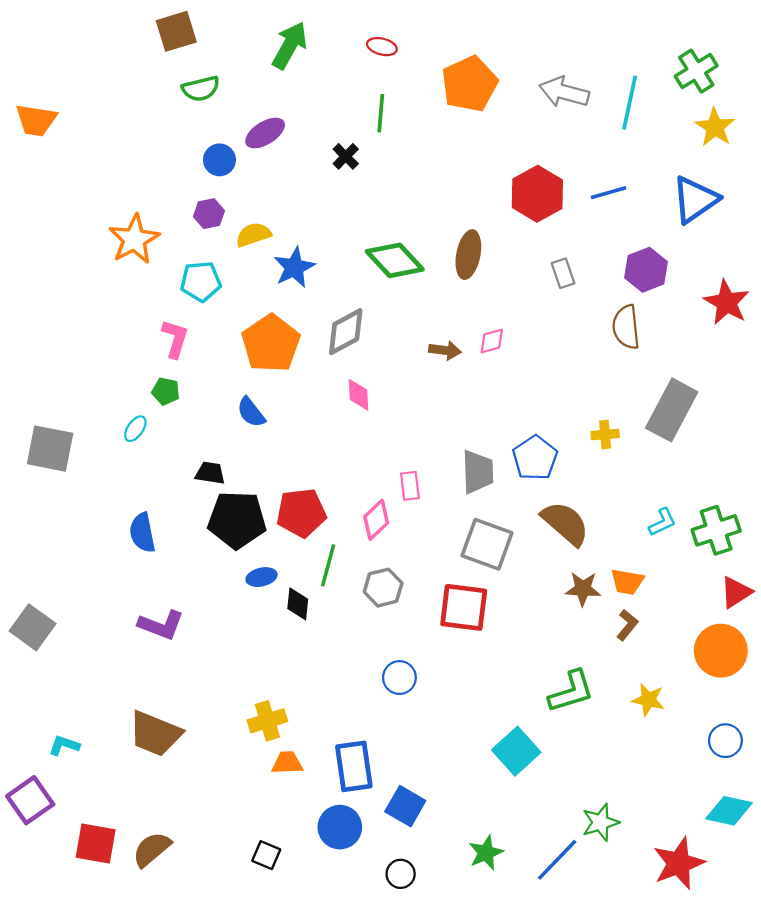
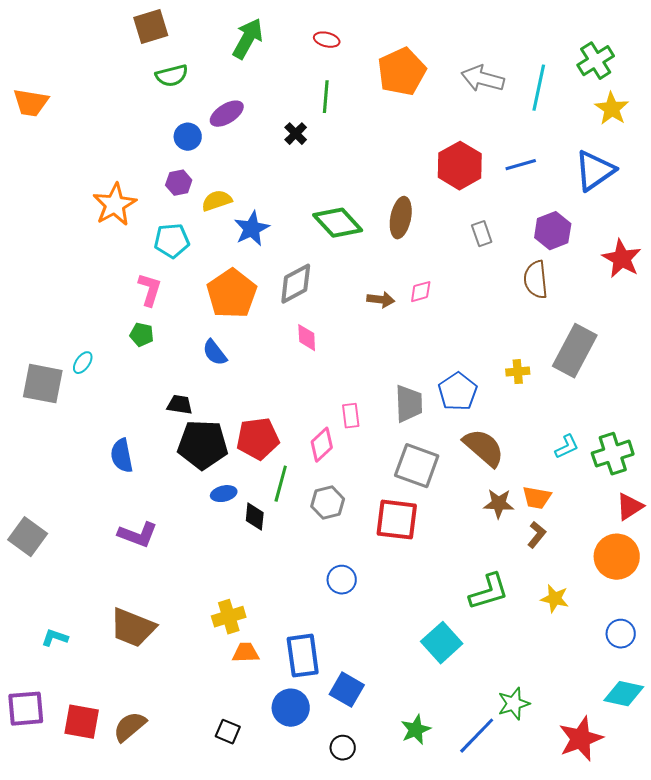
cyan ellipse: (135, 429) -> (83, 363), moved
purple square: (30, 800) -> (26, 709), moved, turned 30

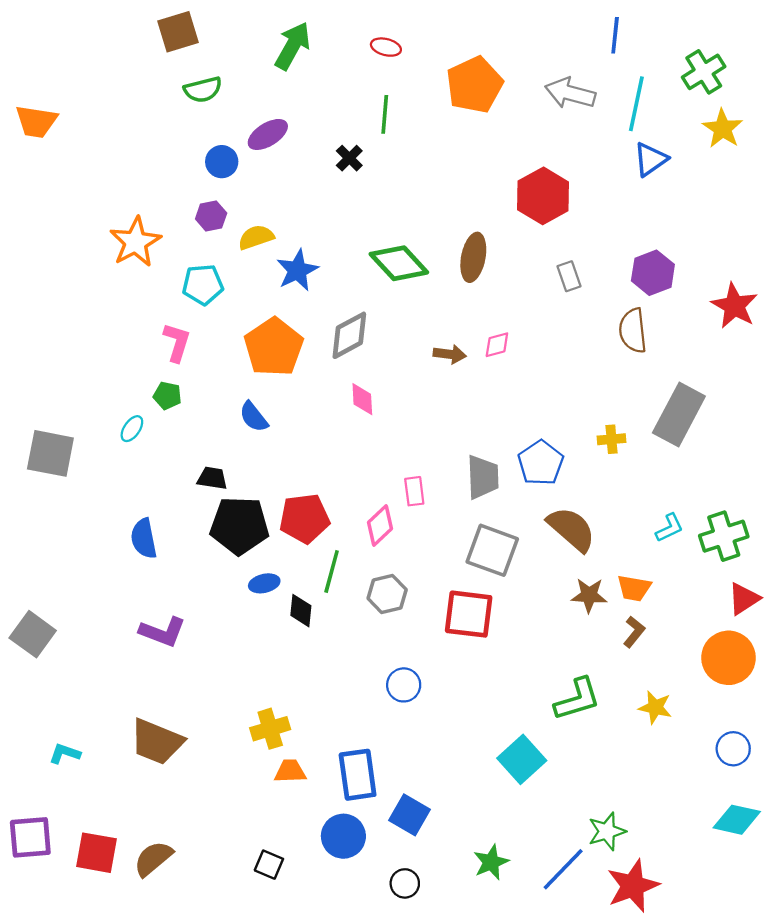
blue line: (521, 165) -> (615, 35), moved, turned -68
blue triangle: (595, 171) -> (651, 159), moved, size x0.7
cyan ellipse: (83, 363) -> (132, 429), moved
red star: (581, 739) -> (633, 886), moved

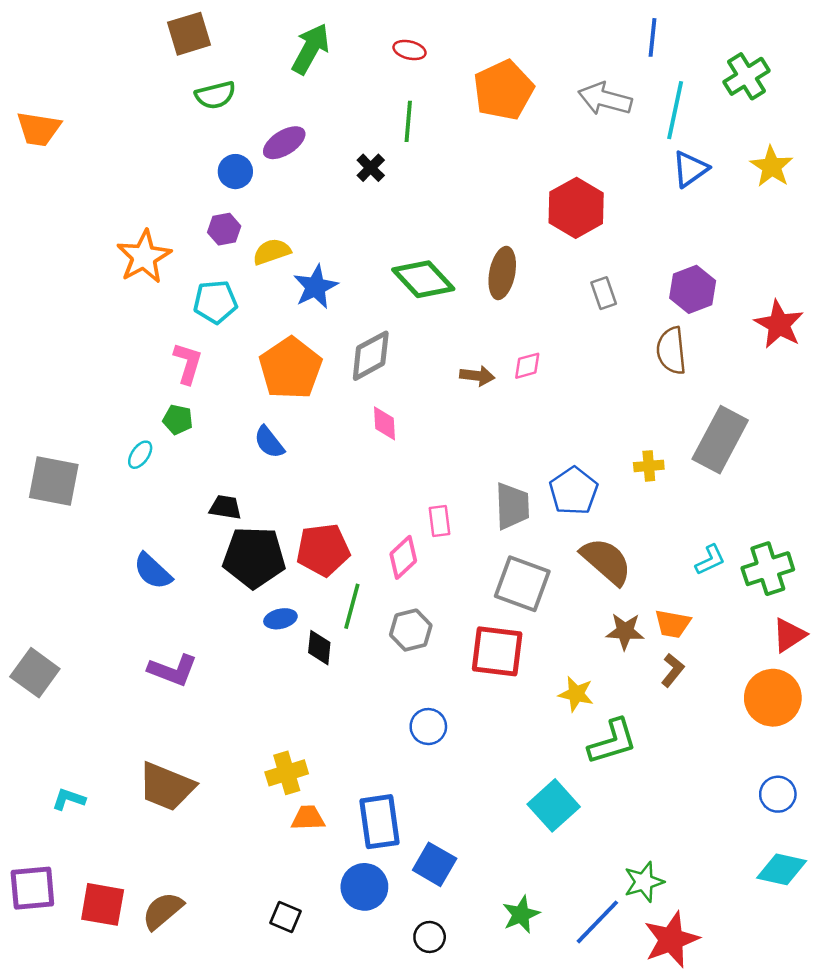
yellow star: (723, 129) -> (772, 167), moved
blue semicircle: (144, 538) -> (153, 571), turned -36
yellow star: (655, 707) -> (576, 694), moved

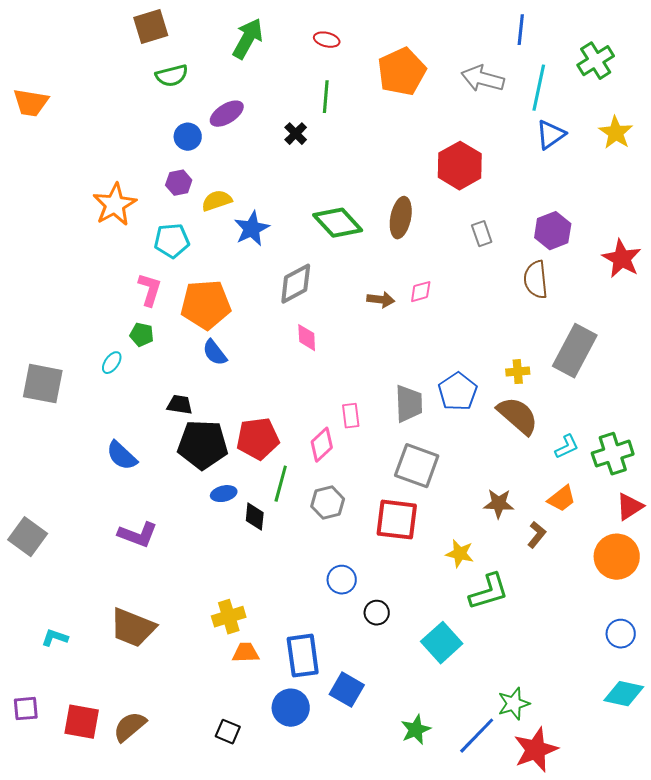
orange pentagon: (290, 368) -> (206, 305), moved, turned 30
brown semicircle: (606, 561) -> (518, 416), moved
orange trapezoid: (673, 624) -> (562, 499), moved, turned -48
purple square: (32, 888) -> (26, 709), size x0.7
black circle: (430, 937) -> (377, 613), moved

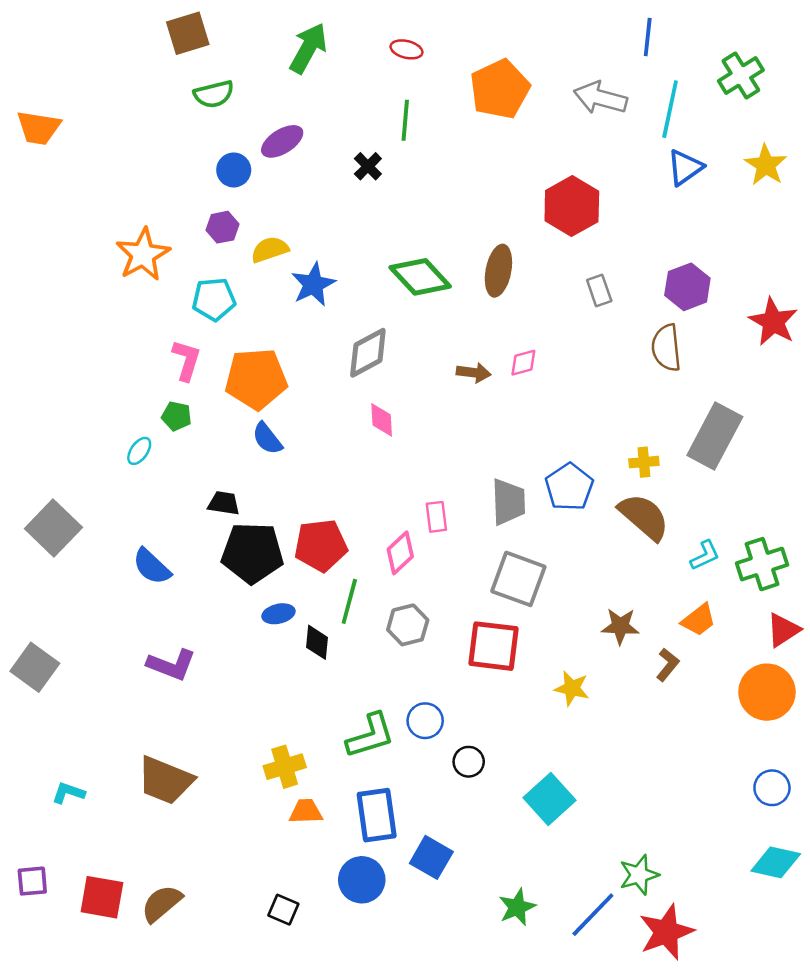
gray square: (43, 384) -> (53, 528), moved, turned 33
green L-shape: (489, 592) -> (370, 736), moved

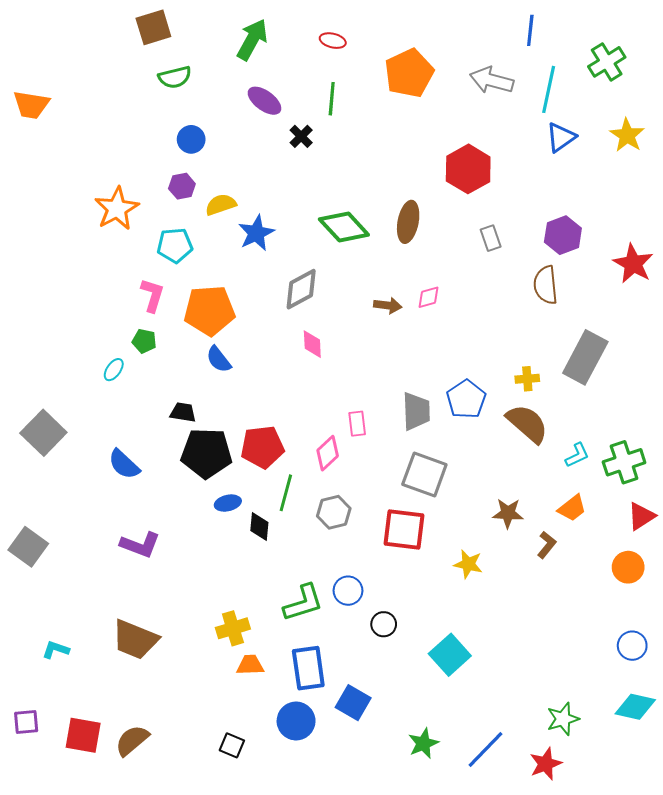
purple ellipse: (282, 141) -> (264, 101), moved, turned 68
orange circle: (767, 692) -> (628, 567), size x0.7
green star: (639, 875) -> (563, 719), moved
red star: (666, 932) -> (546, 764), size x0.7

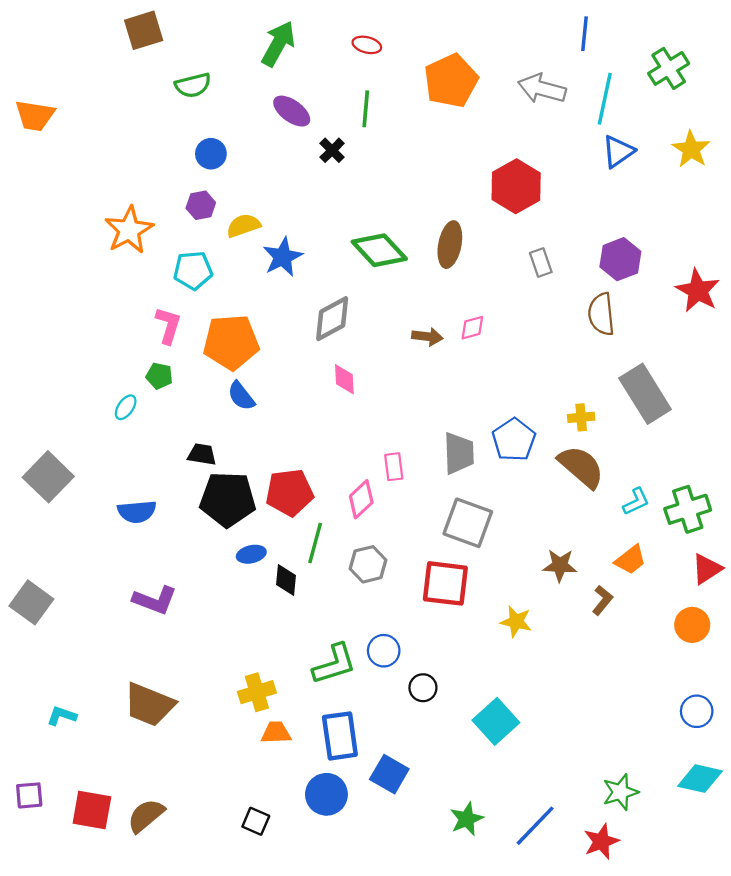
brown square: (153, 27) -> (144, 30), moved
gray rectangle: (585, 357) -> (645, 394), turned -60
blue semicircle: (124, 464) -> (137, 512), turned -48

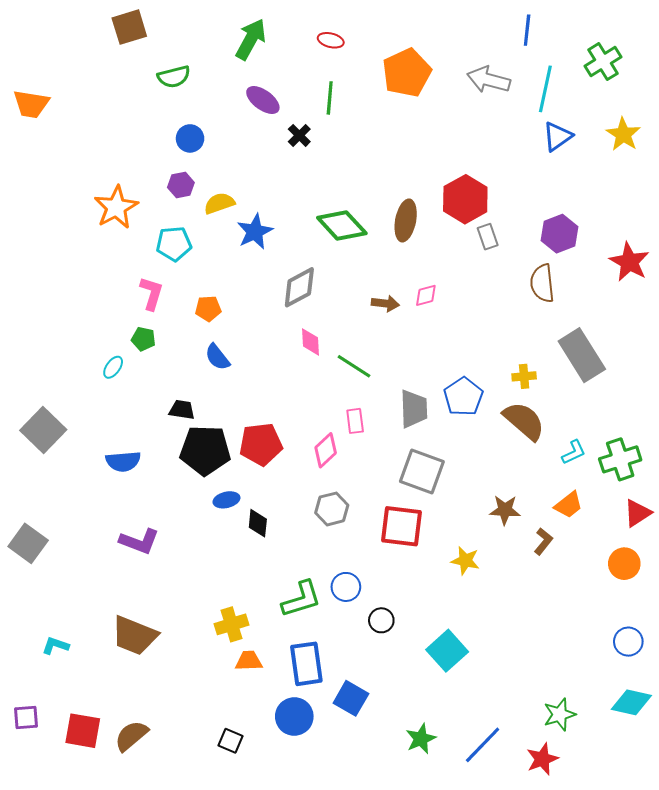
red hexagon: (516, 186) -> (465, 199), moved
orange pentagon: (231, 342) -> (208, 309), size x0.5
green line: (315, 543) -> (354, 366), moved, turned -72

